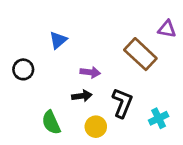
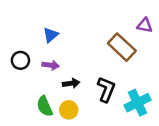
purple arrow: (90, 72) -> (51, 65), moved
cyan cross: (159, 118) -> (138, 103), size x1.5
yellow circle: (96, 127) -> (69, 110), moved

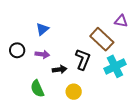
black L-shape: (106, 89) -> (83, 59), moved
cyan cross: (138, 103) -> (115, 66), moved
yellow circle: (69, 110) -> (74, 92), moved

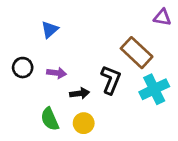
purple triangle: (121, 21) -> (162, 17), moved
blue triangle: (42, 29) -> (50, 30), moved
yellow circle: (74, 92) -> (84, 123), moved

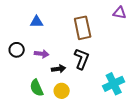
blue triangle: (50, 30) -> (37, 22), turned 40
brown rectangle: (137, 53) -> (83, 28), moved, turned 35
cyan cross: (154, 89) -> (114, 84), moved

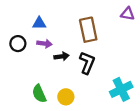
black circle: (17, 50) -> (18, 44), moved
purple arrow: (42, 54) -> (45, 44), moved
black arrow: (59, 69) -> (62, 56), moved

